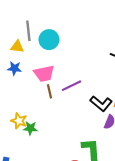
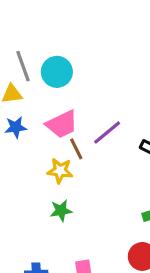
yellow star: (19, 121) -> (60, 171), moved

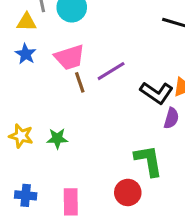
blue star: (16, 127) -> (26, 54), turned 30
yellow star: (60, 171) -> (21, 136), moved

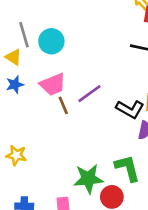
yellow triangle: (27, 22) -> (13, 57), turned 36
blue star: (26, 54) -> (15, 85), turned 30
green star: (57, 139) -> (88, 179), moved, size x1.6

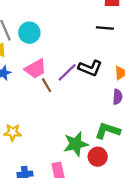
black L-shape: (130, 109) -> (90, 68), moved
green L-shape: (128, 168) -> (108, 131), turned -50

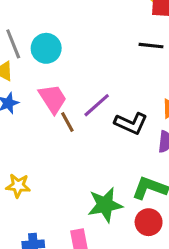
black L-shape: (90, 68) -> (131, 123), moved
pink trapezoid: (35, 69) -> (53, 99), turned -95
red circle: (98, 157) -> (149, 222), moved

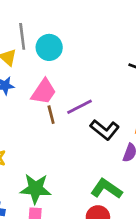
pink trapezoid: (53, 99) -> (44, 92), turned 52
green star: (105, 205) -> (35, 189), moved

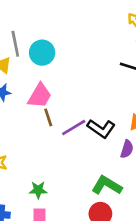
purple line: (80, 107) -> (74, 127), moved
green star: (35, 189) -> (38, 190), size x0.6

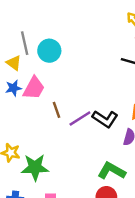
pink trapezoid: (40, 96) -> (34, 88), moved
green star: (38, 190) -> (35, 167), moved, size x1.6

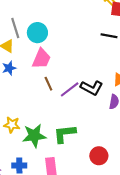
pink trapezoid: (34, 88) -> (41, 59), moved
green L-shape: (112, 171) -> (65, 134), moved, turned -30

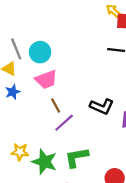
pink trapezoid: (41, 59) -> (46, 80), turned 50
purple line: (70, 89) -> (64, 123), moved
green star: (34, 136) -> (44, 162), turned 30

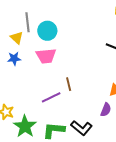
brown line: (56, 106) -> (69, 84), moved
black L-shape: (102, 106) -> (81, 128), moved

